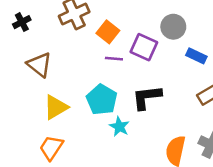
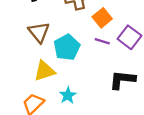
cyan pentagon: (102, 100) -> (67, 47), moved
cyan star: (119, 127) -> (68, 95), moved

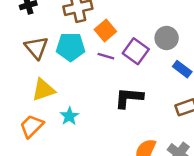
cyan pentagon: (67, 47) -> (71, 47), moved, turned 30

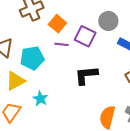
cyan pentagon: (71, 47) -> (32, 58), moved

